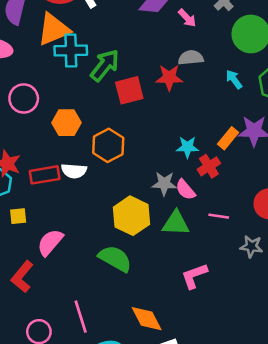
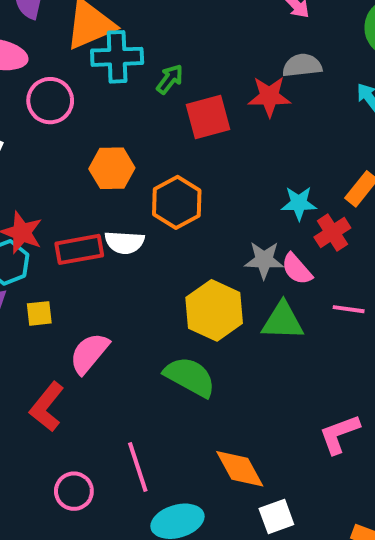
green arrow: (105, 65) -> (170, 79), size x0.6
pink circle: (24, 98) -> (50, 101), moved
pink L-shape: (194, 276) -> (339, 434), moved

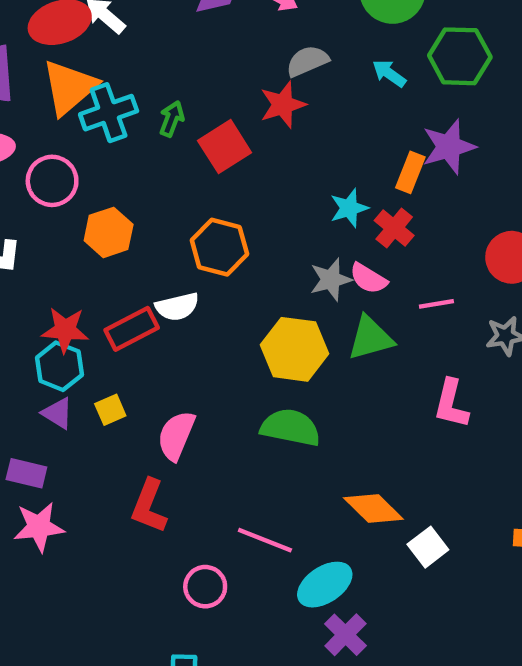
orange hexagon: (112, 168) -> (109, 232), moved
pink L-shape: (339, 434) -> (451, 404), moved, turned -39
pink line: (138, 467) -> (265, 540), turned -33

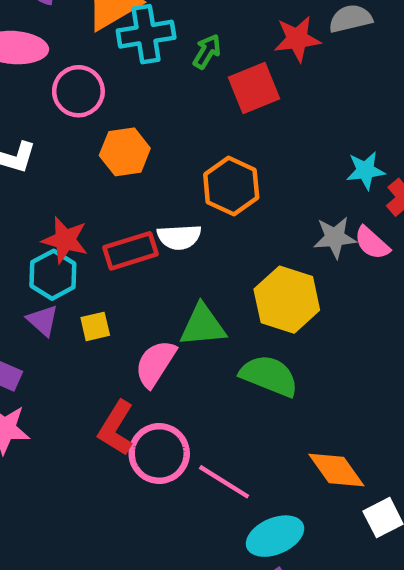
red star: (283, 105) -> (297, 39), moved
green triangle: (370, 338) -> (203, 325), moved
pink circle: (205, 587) -> (159, 453), moved, size x1.4

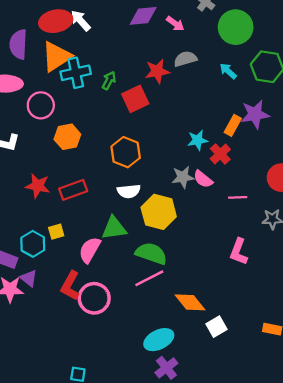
white semicircle: (179, 237) -> (129, 191), moved
cyan hexagon: (53, 275) -> (33, 244), moved
purple triangle: (43, 320) -> (29, 278), moved
pink line: (224, 482) -> (149, 278), moved, turned -56

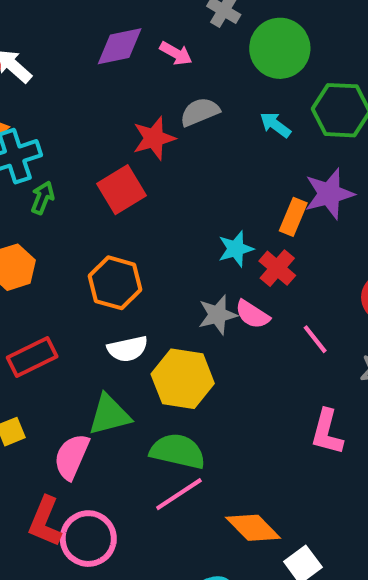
green arrow: (109, 80) -> (43, 198), moved
pink line: (238, 197) -> (315, 339), turned 60

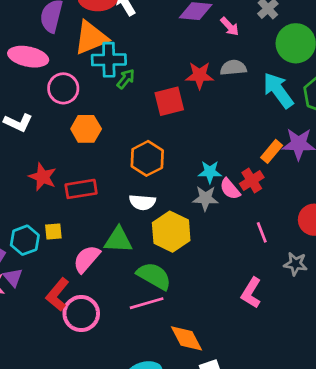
cyan arrow: (275, 125) -> (278, 90), size x1.8
green arrow: (43, 198) -> (126, 79), moved
cyan star: (236, 249) -> (210, 172), moved
pink semicircle: (252, 314) -> (230, 189), moved

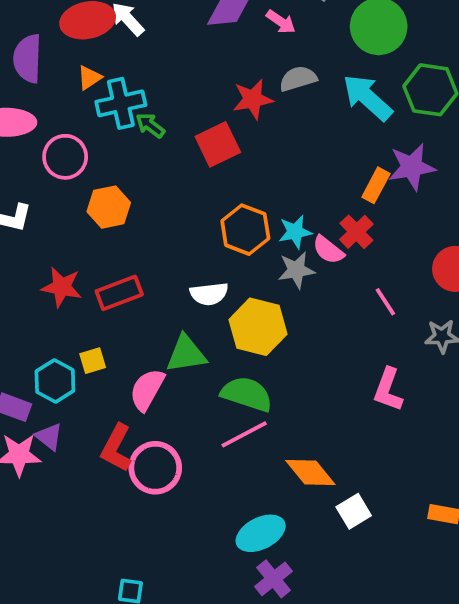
orange triangle: (91, 38) -> (89, 78), size x0.5
green arrow: (126, 79) -> (150, 125), turned -80
orange hexagon: (147, 158) -> (245, 230), moved

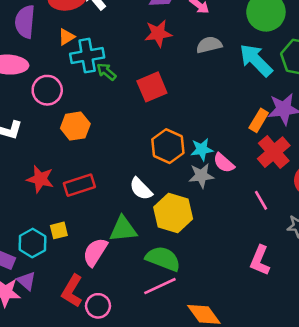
red star: (253, 99) -> (158, 33), moved
red cross: (356, 232) -> (274, 152), moved, size x1.4
white semicircle: (209, 294) -> (141, 189), turned 50
pink circle: (155, 468) -> (98, 306), size x0.7

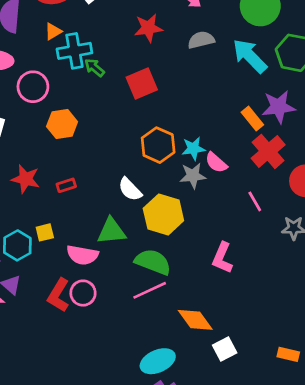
orange rectangle: (259, 120) -> (252, 119), turned -70
red rectangle: (79, 185) -> (66, 185), size x0.6
pink semicircle: (95, 252) -> (82, 255), turned -112
pink L-shape: (260, 260) -> (222, 258), moved
pink circle: (98, 306) -> (83, 293), moved

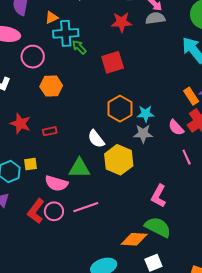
gray semicircle: (201, 40) -> (155, 18), moved
pink semicircle: (216, 163) -> (176, 128), moved
green semicircle: (153, 262) -> (158, 227), moved
pink line: (150, 290) -> (86, 207), moved
orange diamond: (195, 320) -> (134, 239), turned -56

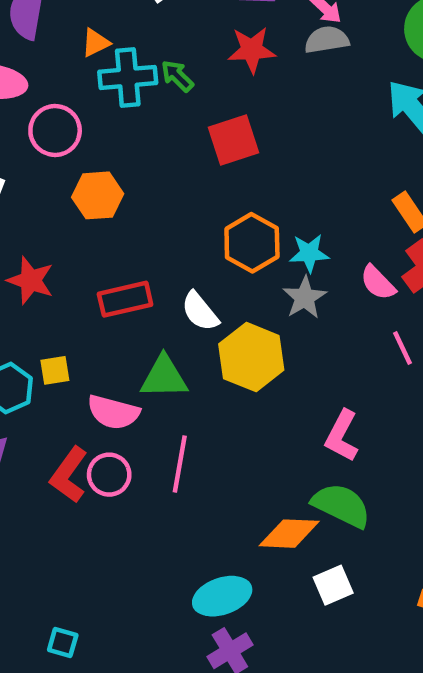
green arrow: (79, 47) -> (177, 76), moved
red rectangle: (50, 131) -> (125, 299), moved, size x1.6
gray star: (143, 134) -> (305, 298), turned -30
pink line: (86, 207) -> (180, 464), turned -60

